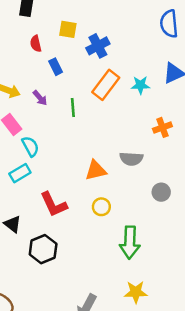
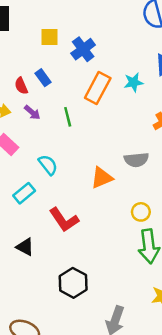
red semicircle: (36, 44) -> (21, 86), moved
cyan semicircle: (30, 146) -> (48, 165), moved
yellow circle: (101, 207) -> (141, 212), moved
black hexagon: (43, 249) -> (73, 283), moved

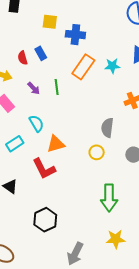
blue cross: (83, 49) -> (75, 35), turned 36
purple arrow: (32, 112) -> (34, 88), moved
gray semicircle: (136, 160) -> (107, 128), turned 96
orange triangle: (102, 178) -> (56, 144), moved
yellow circle: (141, 212) -> (97, 152), moved

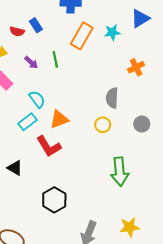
red semicircle: (23, 58) -> (17, 31), turned -56
cyan rectangle: (15, 144) -> (28, 122), moved
yellow star: (116, 239) -> (130, 227), moved

